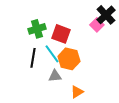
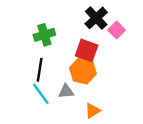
black cross: (106, 15) -> (96, 18), moved
red square: (61, 34) -> (87, 50), moved
cyan line: (52, 54) -> (41, 94), moved

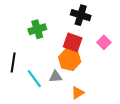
black cross: (96, 18) -> (81, 15), turned -30
pink square: (117, 30) -> (104, 42), moved
black line: (40, 70) -> (13, 63), moved

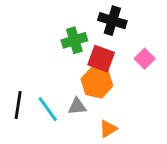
green cross: (37, 29) -> (74, 40), moved
black line: (13, 63) -> (18, 105), moved

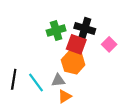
black cross: (112, 21) -> (85, 28), moved
orange triangle: (108, 129) -> (65, 96), moved

